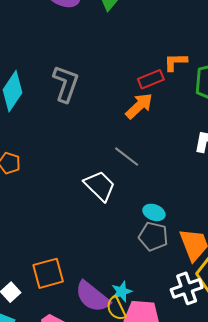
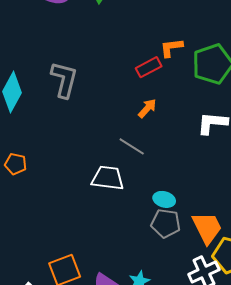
orange arrow: (139, 106) -> (147, 108), moved, size x0.7
white trapezoid: (100, 186) -> (108, 178), turned -32

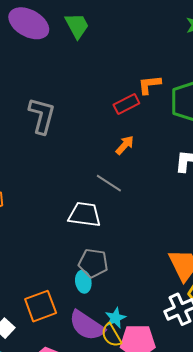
cyan ellipse: (164, 199) -> (83, 282), moved, turned 65
gray pentagon: (166, 223) -> (93, 263), moved

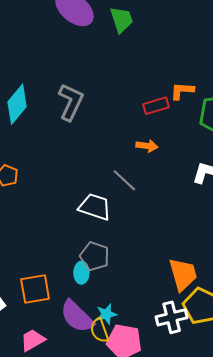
orange arrow: (125, 145) -> (147, 146), turned 45

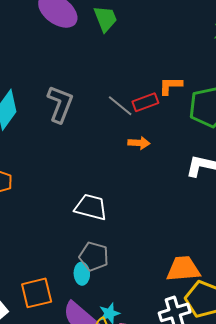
gray line: (124, 180) -> (120, 106), moved
orange trapezoid: (183, 274) -> (183, 269), turned -75

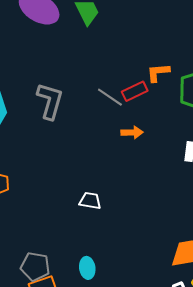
white trapezoid: (91, 207) -> (90, 201), size x0.7
gray pentagon: (94, 256) -> (35, 267), moved

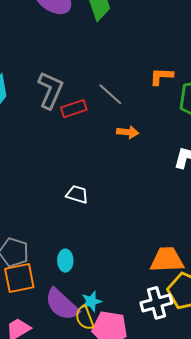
red rectangle: (135, 91) -> (74, 109), moved

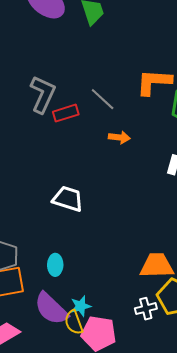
orange L-shape: (161, 76) -> (154, 82), size x1.5
white trapezoid: (77, 194) -> (68, 199), size x1.4
white cross: (156, 303) -> (146, 309), size x0.7

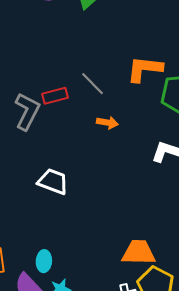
gray L-shape: (43, 94) -> (27, 111), moved
cyan ellipse: (55, 265) -> (44, 261), moved

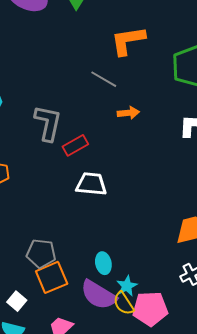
orange L-shape: (145, 69) -> (128, 41), moved
red rectangle: (55, 96) -> (75, 145), moved

